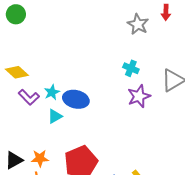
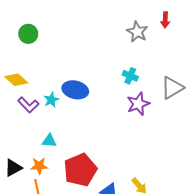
green circle: (16, 14) -> (28, 34), moved
blue ellipse: (76, 99) -> (75, 90), moved
cyan triangle: (55, 116) -> (49, 141), moved, turned 35

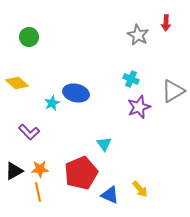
purple L-shape: (28, 105) -> (29, 132), moved
cyan triangle: (49, 141) -> (104, 144), moved, turned 49

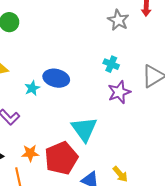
cyan triangle: (104, 144) -> (84, 129), size x1.8
orange star: (40, 169) -> (30, 153), moved

